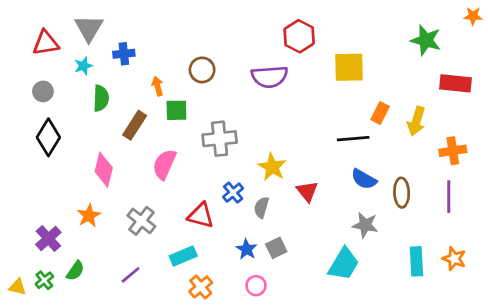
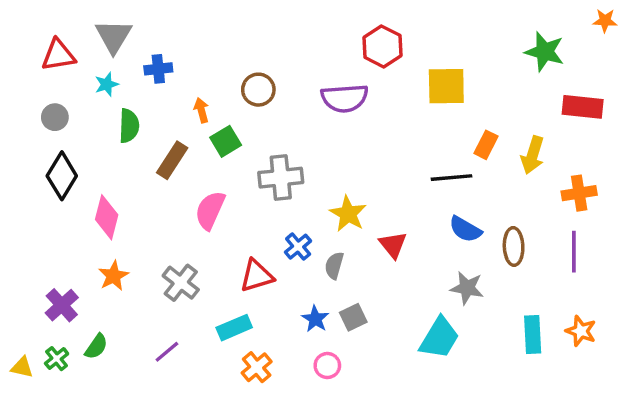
green square: (176, 110) -> (226, 141), turned -30
pink diamond: (104, 170) -> (107, 217), moved
red triangle: (201, 216) -> (257, 276), turned -32

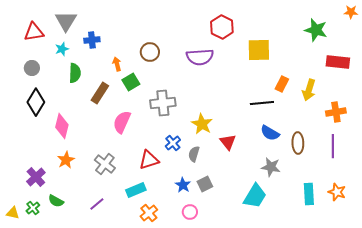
green semicircle: (96, 347) -> (56, 201), turned 84

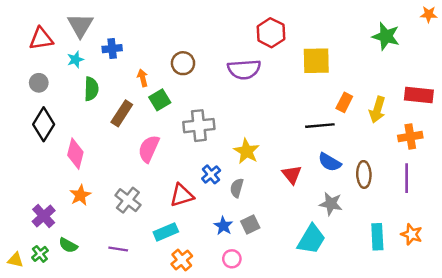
red rectangle: (338, 62) -> (419, 95), moved
red triangle: (228, 142) -> (292, 174), moved
purple line: (97, 204) -> (118, 249), turned 49

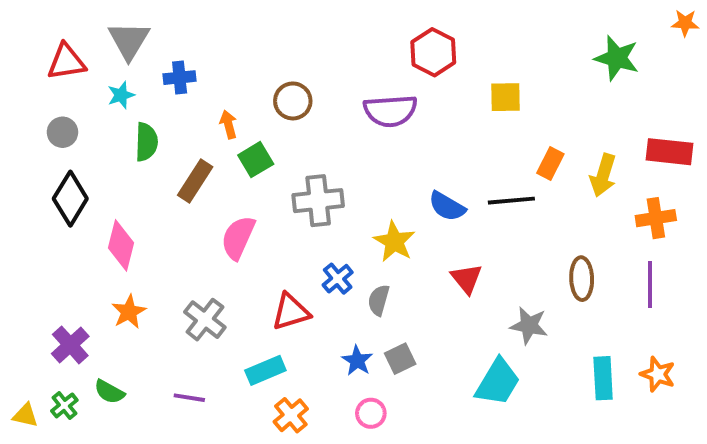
yellow square: (316, 61) -> (506, 97), size x0.7
blue semicircle: (330, 162) -> (447, 206), moved

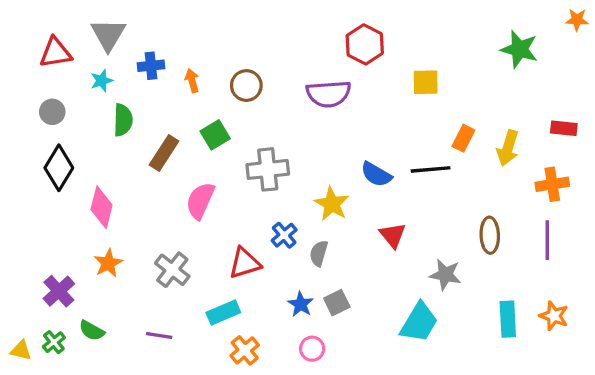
orange arrow: (228, 124) -> (192, 81), moved
red rectangle: (669, 152) -> (564, 128), size x0.7

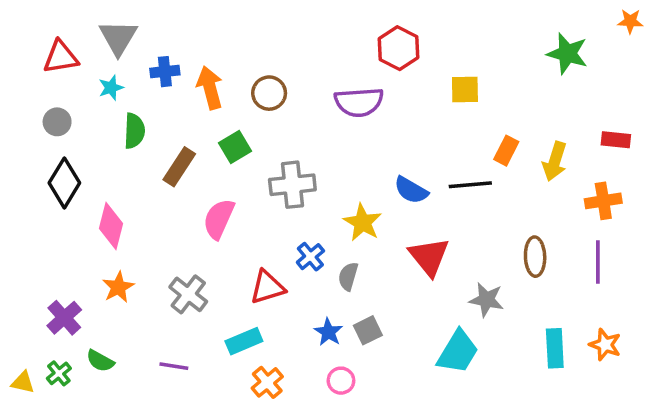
orange arrow: (192, 81) -> (210, 88), size x1.6
red triangle: (393, 235) -> (429, 257), size x1.4

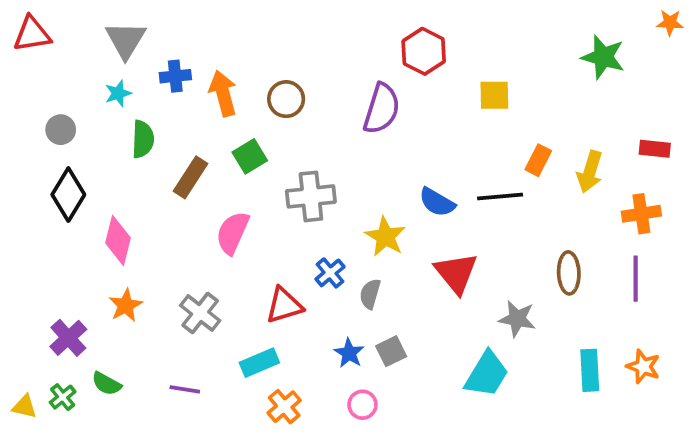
red triangle: (61, 57) -> (32, 34), moved
purple semicircle: (359, 102) -> (382, 109), turned -69

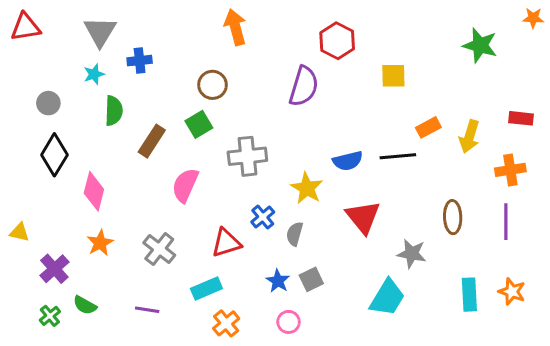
orange arrow: (223, 93) -> (235, 27), moved
brown circle: (286, 99) -> (213, 85), moved
orange rectangle: (538, 160) -> (428, 127), turned 35
blue semicircle: (437, 202) -> (348, 161), turned -44
yellow triangle: (24, 407) -> (20, 232), moved

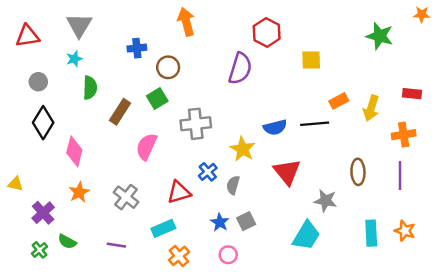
red triangle: (26, 27) -> (27, 36), moved
blue cross: (140, 61) -> (137, 48), moved

